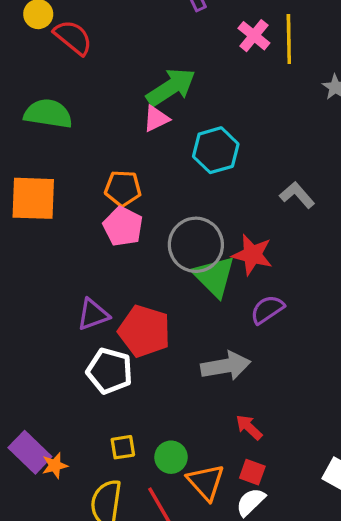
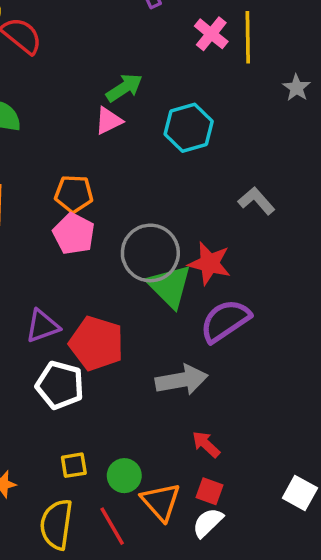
green arrow: (171, 87) -> (124, 88), size x0.7
cyan hexagon: (216, 150) -> (189, 128), moved
purple semicircle: (267, 309) -> (225, 321), size x1.4

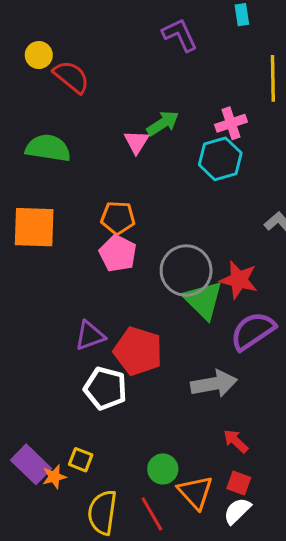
pink cross: (211, 34) -> (231, 123), moved, turned 32
pink triangle: (109, 121) -> (136, 142), moved, turned -32
yellow square: (74, 465) -> (81, 460), moved, turned 30

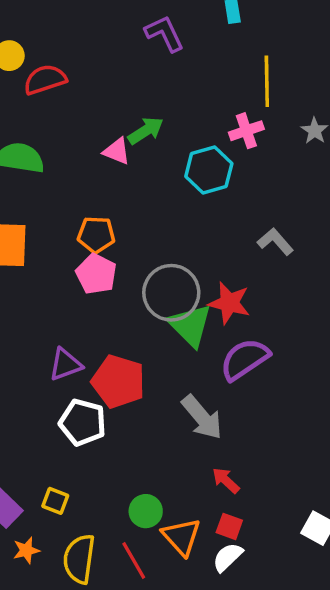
red semicircle: (71, 77) -> (45, 80), turned -57
pink cross: (231, 123) -> (246, 131), moved
pink triangle: (136, 142) -> (117, 151), turned -40
gray arrow: (214, 384) -> (202, 417), turned 60
orange star: (54, 477) -> (26, 550), moved

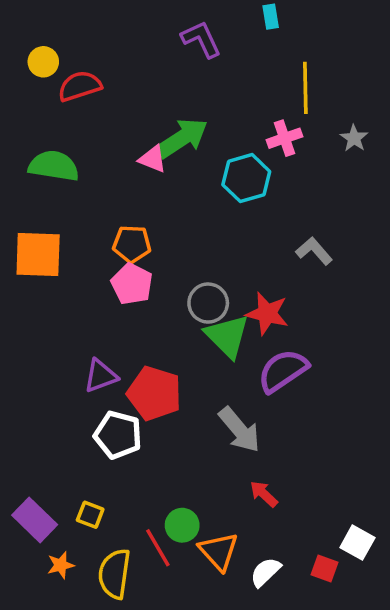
green arrow: (146, 131) -> (182, 138), size x1.4
gray circle: (171, 293) -> (208, 303), size x0.7
red square: (229, 526) -> (324, 569), moved
red line: (134, 561) -> (158, 548), moved

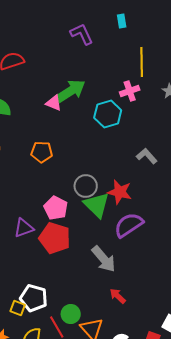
pink pentagon: (132, 284) -> (56, 208), moved
white pentagon: (118, 435) -> (34, 298), moved

